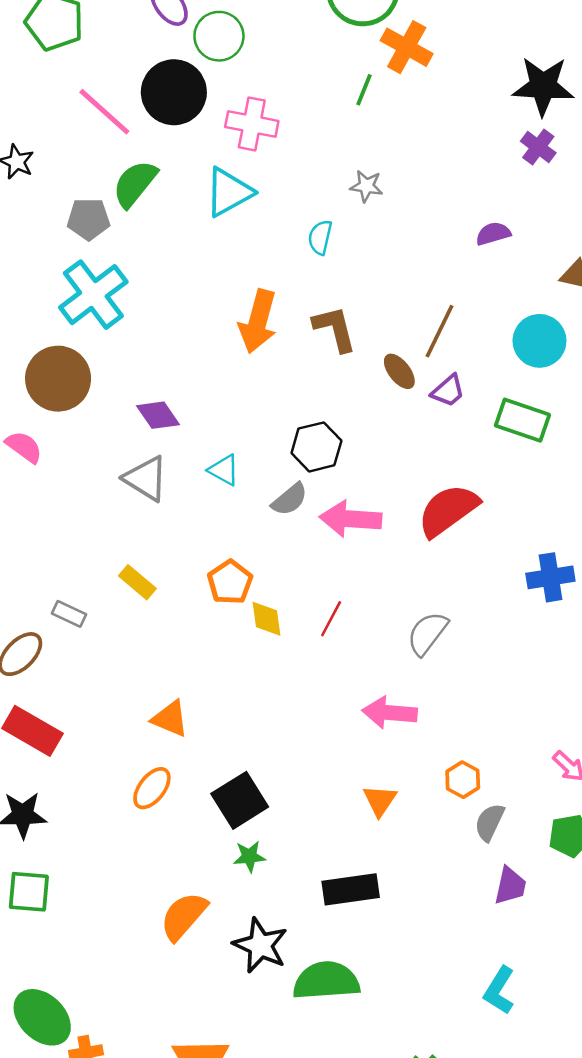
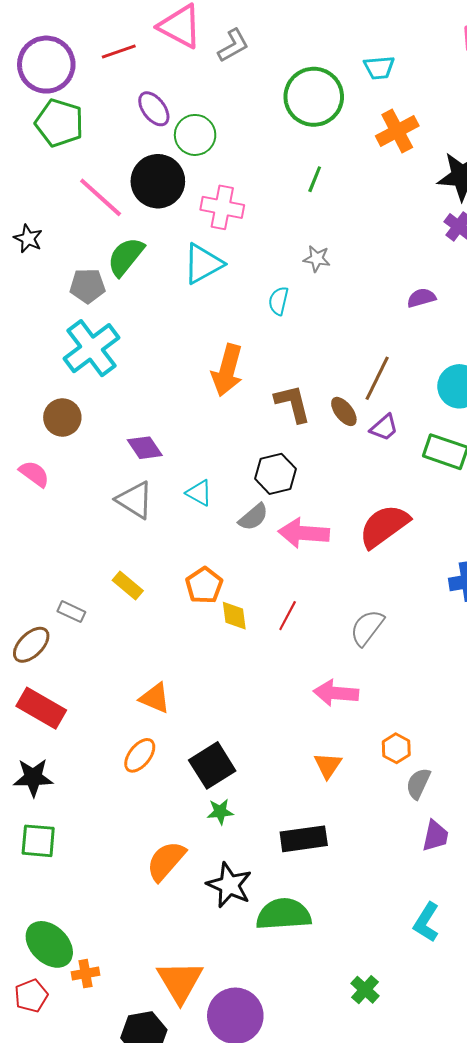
orange cross: (407, 47) -> (397, 131), moved, turned 33
brown L-shape: (335, 329) -> (293, 403), moved
brown circle: (58, 379) -> (62, 418), size x0.7

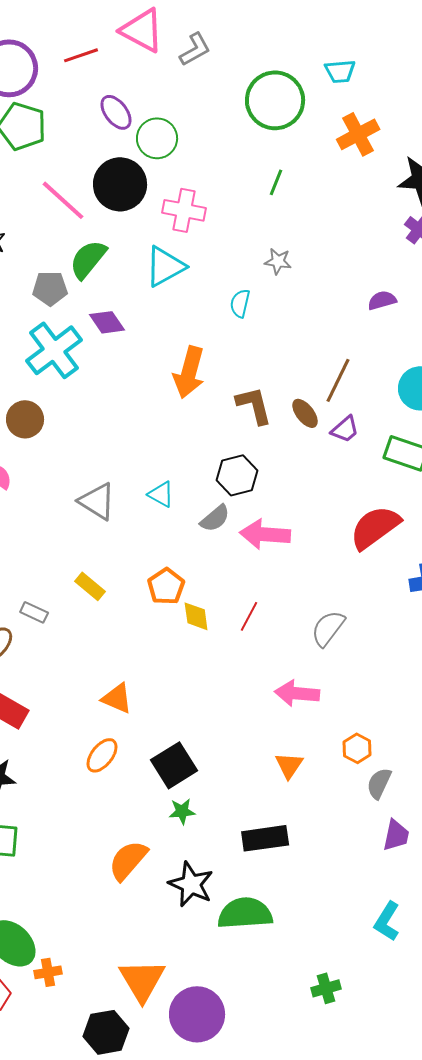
purple diamond: (145, 448) -> (107, 322), moved
red semicircle: (384, 526) -> (375, 527), moved
green cross: (365, 990) -> (326, 988), turned 32

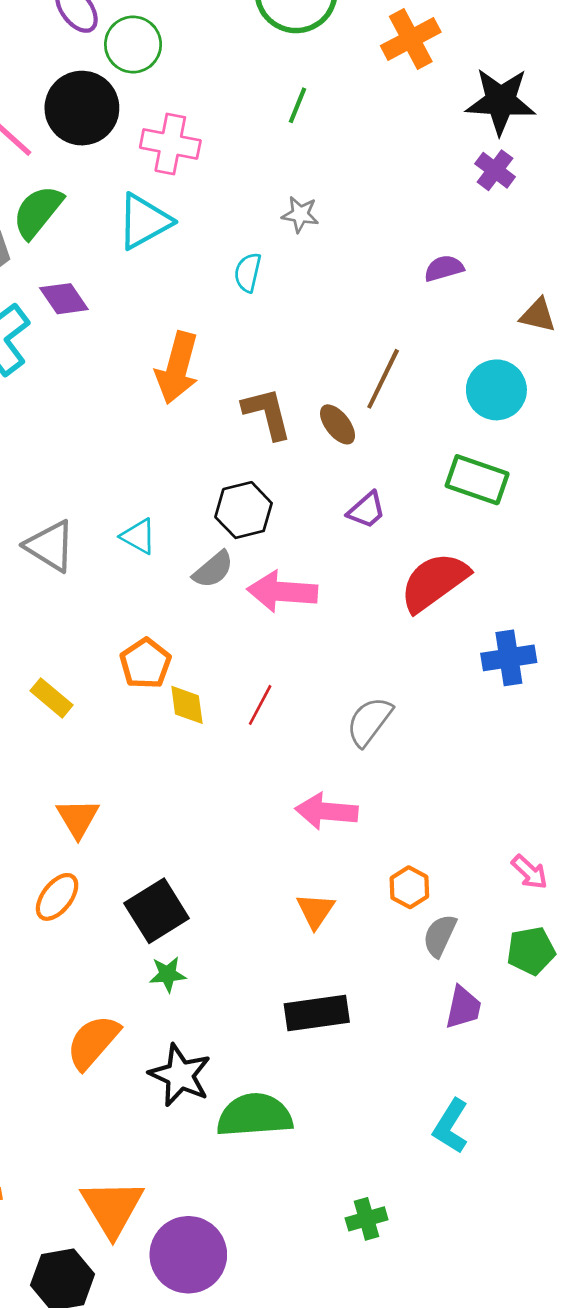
purple trapezoid: (345, 429) -> (367, 510), moved
yellow rectangle: (90, 586) -> (52, 698), moved
orange triangle: (117, 698) -> (78, 818), turned 36
black rectangle: (265, 838) -> (317, 1013), moved

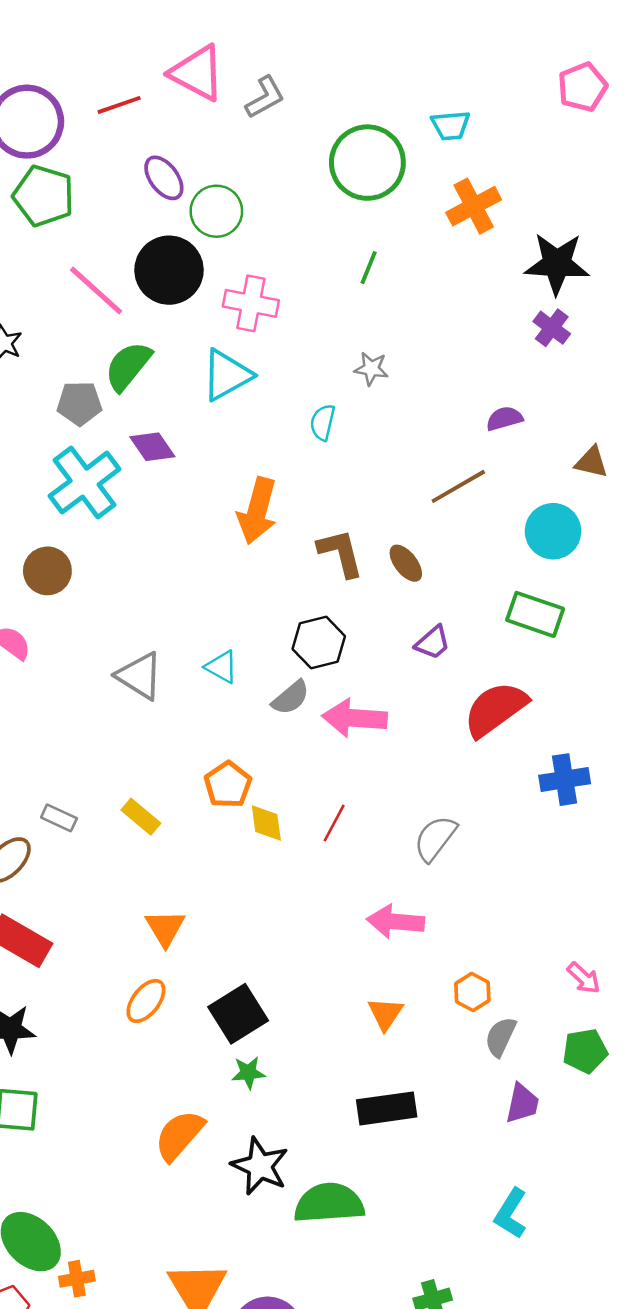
brown line: (383, 379) -> (458, 486), moved, turned 34

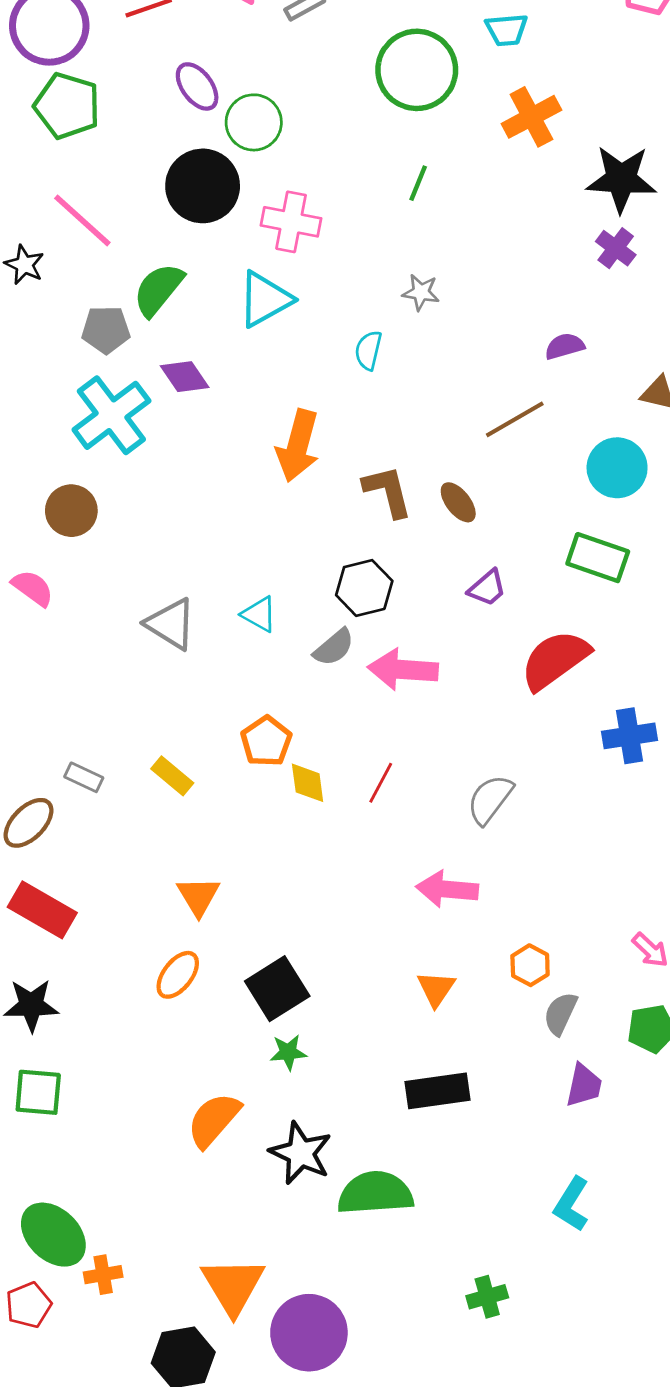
pink line: (96, 291) -> (82, 220), moved

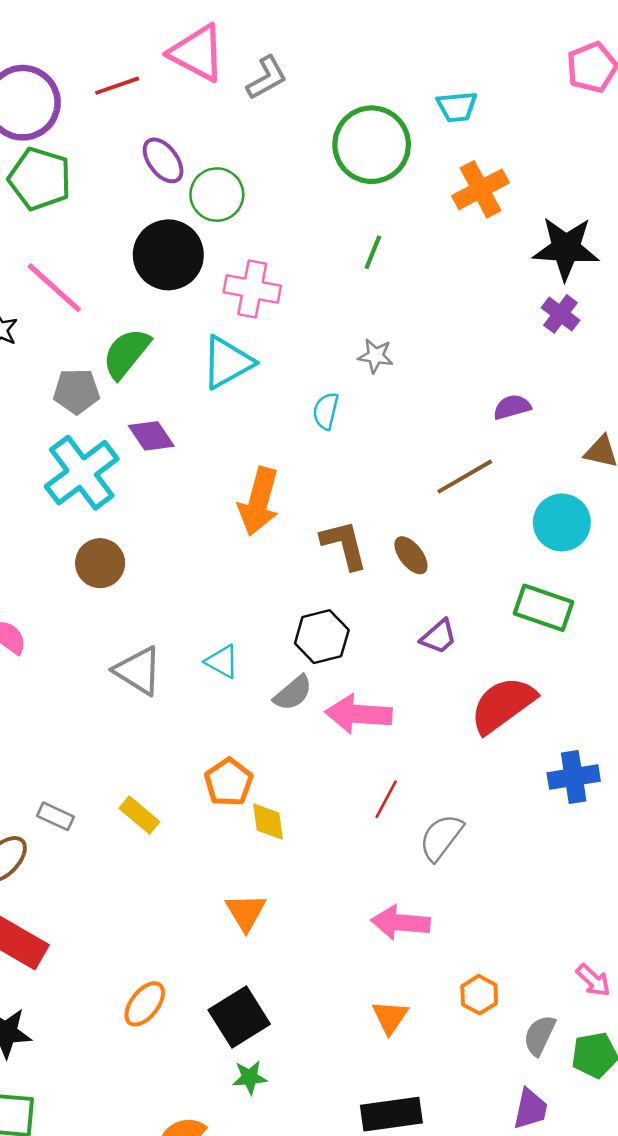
brown circle: (71, 511) -> (100, 563), moved
red line: (381, 783) -> (386, 799), moved
orange triangle: (198, 896) -> (246, 912), moved
gray semicircle: (560, 1014) -> (540, 1035), moved

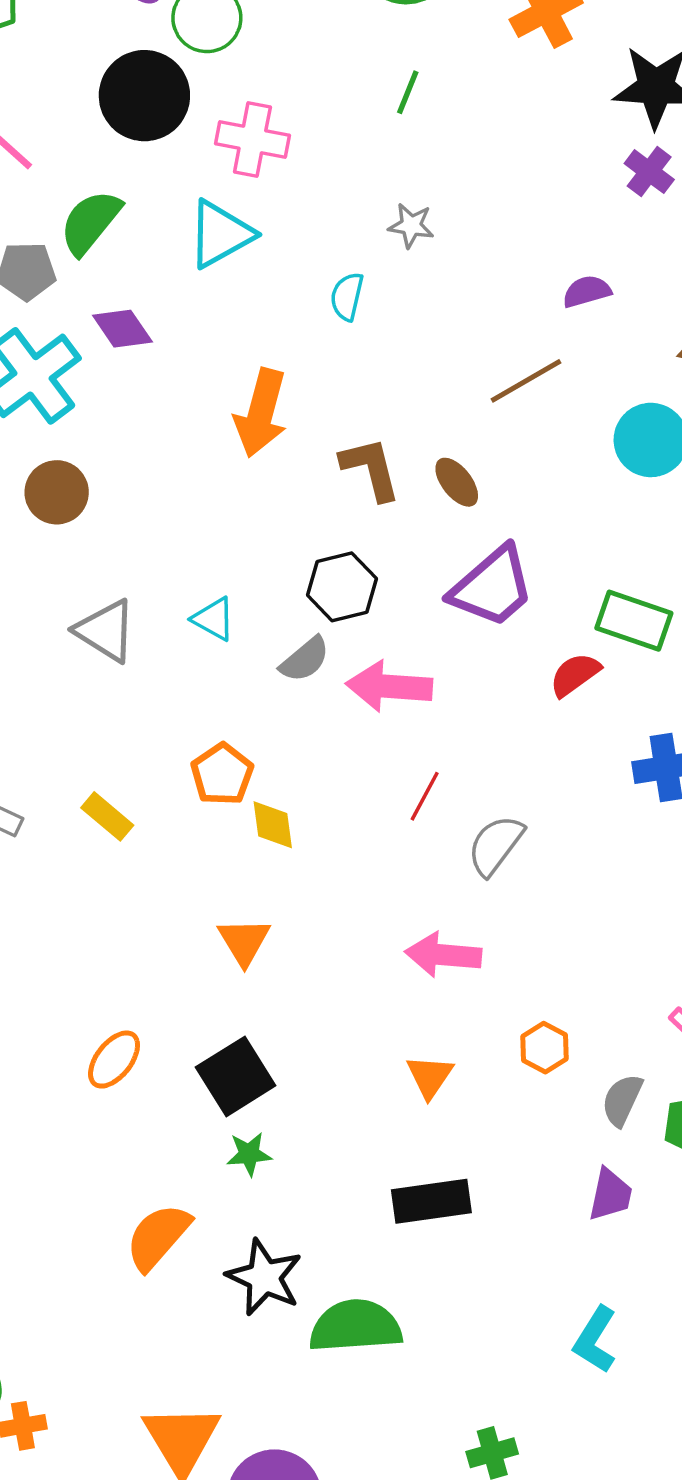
green rectangle: (543, 608) -> (634, 621), moved
purple trapezoid: (439, 637) -> (492, 587), size x1.8
red semicircle: (503, 705) -> (575, 675), size x0.6

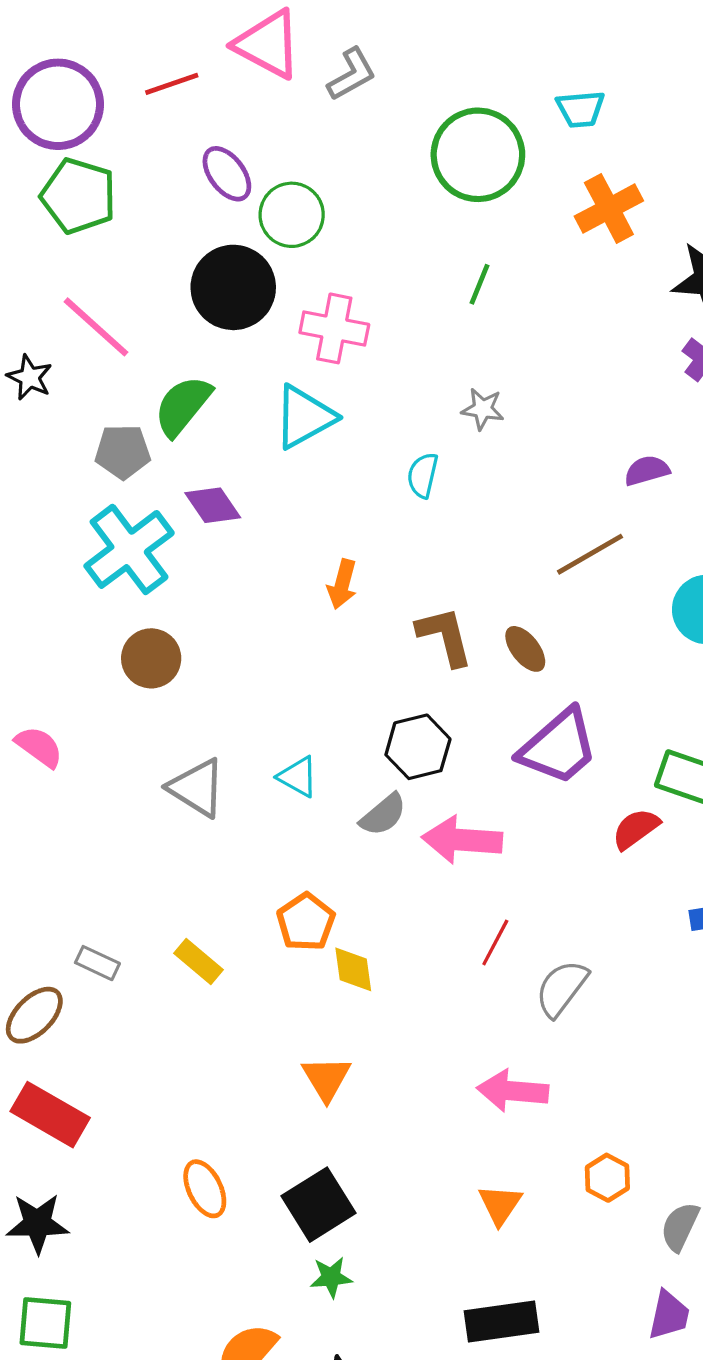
orange arrow: (261, 413) -> (342, 584), size x0.6
orange ellipse: (114, 1060) -> (205, 1189), turned -64

